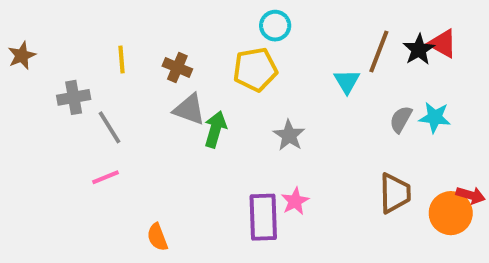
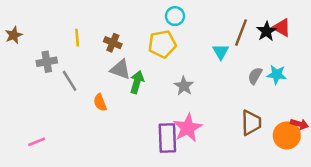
pink line: (106, 177) -> (37, 142), moved
pink star: (295, 201) -> (188, 128), size x1.6
orange semicircle: (157, 237) -> (100, 102), moved

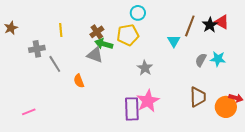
brown cross: (113, 43) -> (97, 32), moved, turned 32
green arrow: (137, 82) -> (104, 44), moved, turned -90

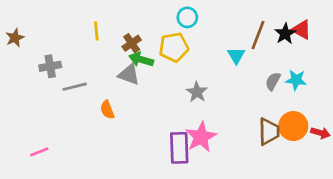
yellow line: (61, 30) -> (96, 31), moved
gray line: (55, 64) -> (75, 87), turned -72
orange circle: (226, 107) -> (293, 126), moved

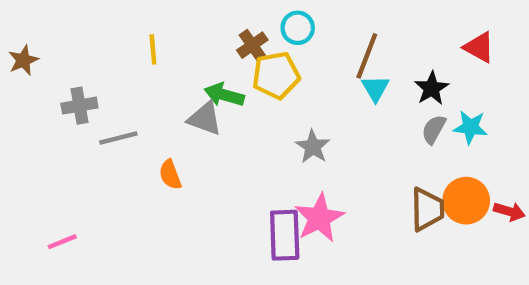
black star: (285, 34) -> (432, 88), moved
brown line: (258, 35) -> (367, 56), moved
brown cross: (132, 43) -> (252, 45), moved

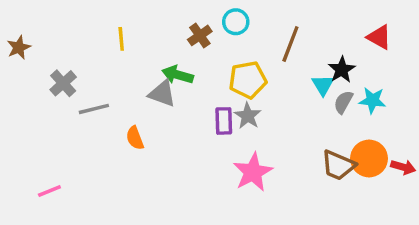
yellow pentagon: (276, 75) -> (248, 80), moved
cyan triangle: (375, 88) -> (323, 85), moved
gray cross: (79, 106) -> (63, 83), turned -32
brown trapezoid: (427, 209) -> (338, 165), turned 114
purple rectangle: (285, 235) -> (224, 121), moved, size x0.7

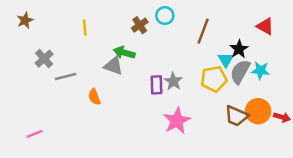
brown star: (19, 47) -> (25, 20), moved
yellow pentagon: (248, 80) -> (214, 79), moved
gray semicircle: (343, 102) -> (240, 72), size x1.5

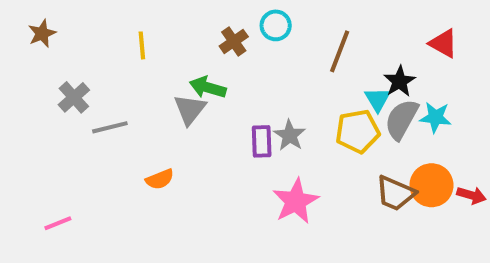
gray triangle: (113, 66) -> (190, 109), turned 48
orange semicircle: (94, 97) -> (160, 179), moved, turned -91

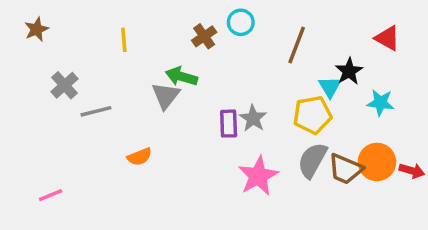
gray semicircle: (402, 119) -> (312, 160), moved

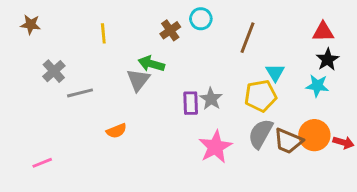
brown star: (37, 29) -> (31, 25), turned 30
red triangle: (387, 38) -> (323, 32), turned -30
black star: (349, 71) -> (327, 59), moved

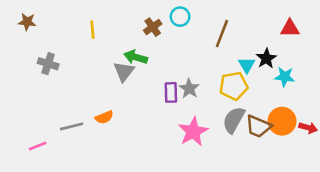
black star: (327, 59) -> (266, 58), moved
gray cross: (54, 71) -> (48, 64), turned -30
gray line: (80, 93) -> (72, 126), moved

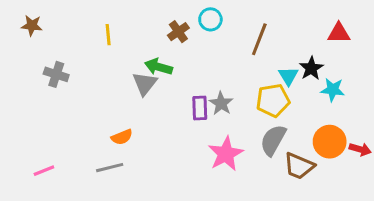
gray line: (72, 126) -> (110, 168), moved
brown trapezoid: (258, 126) -> (299, 166), moved

